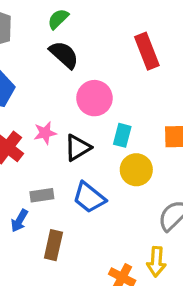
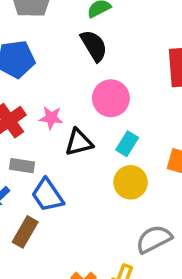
gray rectangle: (42, 195) -> (22, 166), moved
blue trapezoid: (89, 198) -> (47, 195), moved

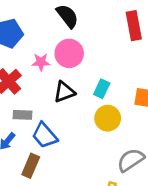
pink circle: (111, 98) -> (69, 53), moved
pink star: (51, 118) -> (41, 62), moved

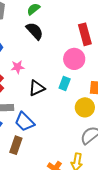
pink circle: (69, 53) -> (74, 59), moved
yellow circle: (108, 118) -> (85, 107), moved

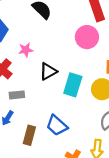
cyan rectangle: (65, 83) -> (73, 85), moved, size x1.5
blue trapezoid: (25, 122) -> (57, 125), moved

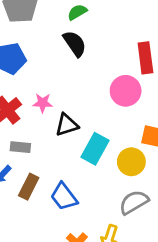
pink star: (26, 50) -> (43, 103), moved
brown rectangle: (29, 135) -> (29, 187), moved

